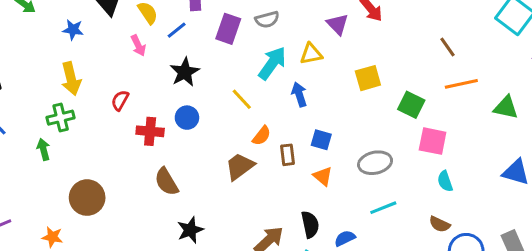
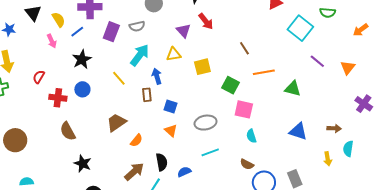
brown line: (448, 47) -> (244, 48), moved
yellow triangle: (311, 54) -> (174, 54), moved
orange semicircle: (262, 136) -> (136, 140), moved
brown rectangle: (288, 155) -> (147, 95), moved
black star: (190, 230) -> (83, 163), turned -30

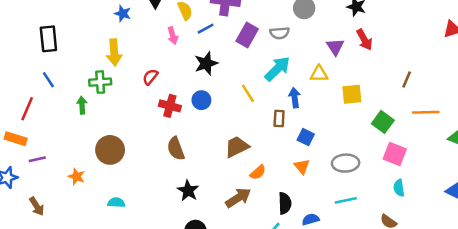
brown line: (244, 48) -> (407, 80), turned 48
brown arrow: (134, 172) -> (238, 198), moved

